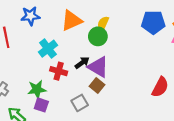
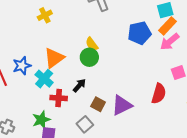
blue star: (30, 16) -> (22, 66), moved
orange triangle: (72, 21) -> (54, 58), moved
yellow semicircle: (103, 24) -> (92, 44), turned -48
purple triangle: (98, 67) -> (122, 105), moved, turned -45

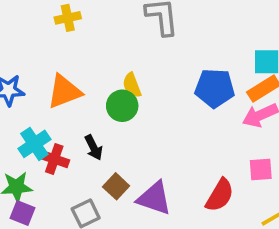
cyan cross: (44, 79) -> (34, 144), moved
black arrow: (79, 85) -> (94, 147), turned 96
purple triangle: (122, 105) -> (154, 198), turned 30

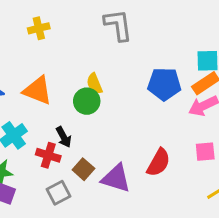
orange triangle: (64, 92) -> (38, 90), turned 44
red cross: (54, 159) -> (48, 155), moved
red semicircle: (220, 195) -> (159, 162), moved

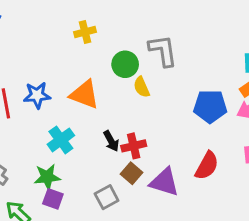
gray L-shape: (118, 25) -> (163, 51), moved
blue pentagon: (164, 84) -> (210, 106), moved
green circle: (87, 101) -> (125, 64), moved
red cross: (48, 155) -> (134, 146), moved, turned -30

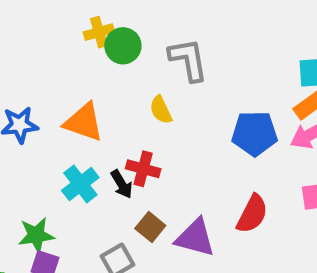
yellow cross: (85, 32) -> (99, 32), moved
green circle: (125, 64) -> (123, 46), moved
cyan cross: (61, 140) -> (80, 184), moved
red cross: (134, 146) -> (143, 169), moved, turned 30

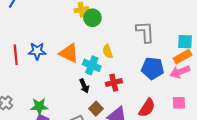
gray L-shape: (188, 60) -> (145, 32), moved
red cross: (143, 169) -> (114, 83), moved, turned -35
cyan cross: (80, 184) -> (92, 65), moved, turned -36

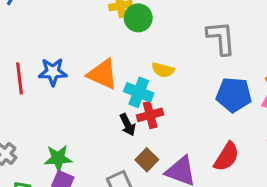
yellow semicircle: (108, 51) -> (163, 70), turned -56
red cross: (114, 83) -> (150, 115), moved

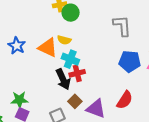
yellow semicircle: (163, 70) -> (64, 40), moved
blue star: (53, 72) -> (17, 46), turned 30
black arrow: (128, 125) -> (63, 79), size x1.5

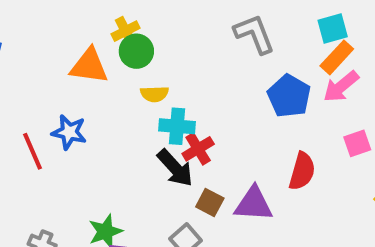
green circle: (71, 13) -> (136, 51), moved
orange triangle: (48, 47) -> (89, 66), moved
blue pentagon: (130, 61) -> (289, 96), turned -30

